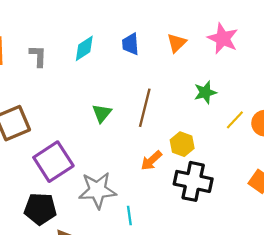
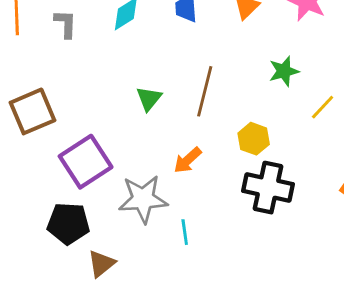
orange arrow: (151, 161) -> (188, 160), moved

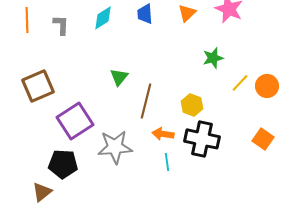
brown line: (205, 91) -> (146, 101), moved
orange arrow: (188, 160) -> (163, 134), moved, turned 50
cyan line: (185, 232) -> (167, 162), moved
brown triangle: (101, 264) -> (42, 192), moved

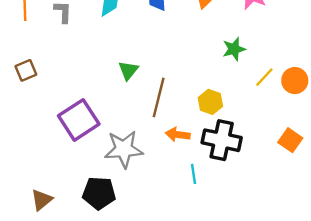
brown square: (38, 86) -> (26, 70), moved, size x0.6
cyan line: (167, 162) -> (193, 174), moved
black pentagon: (63, 164) -> (99, 193), moved

